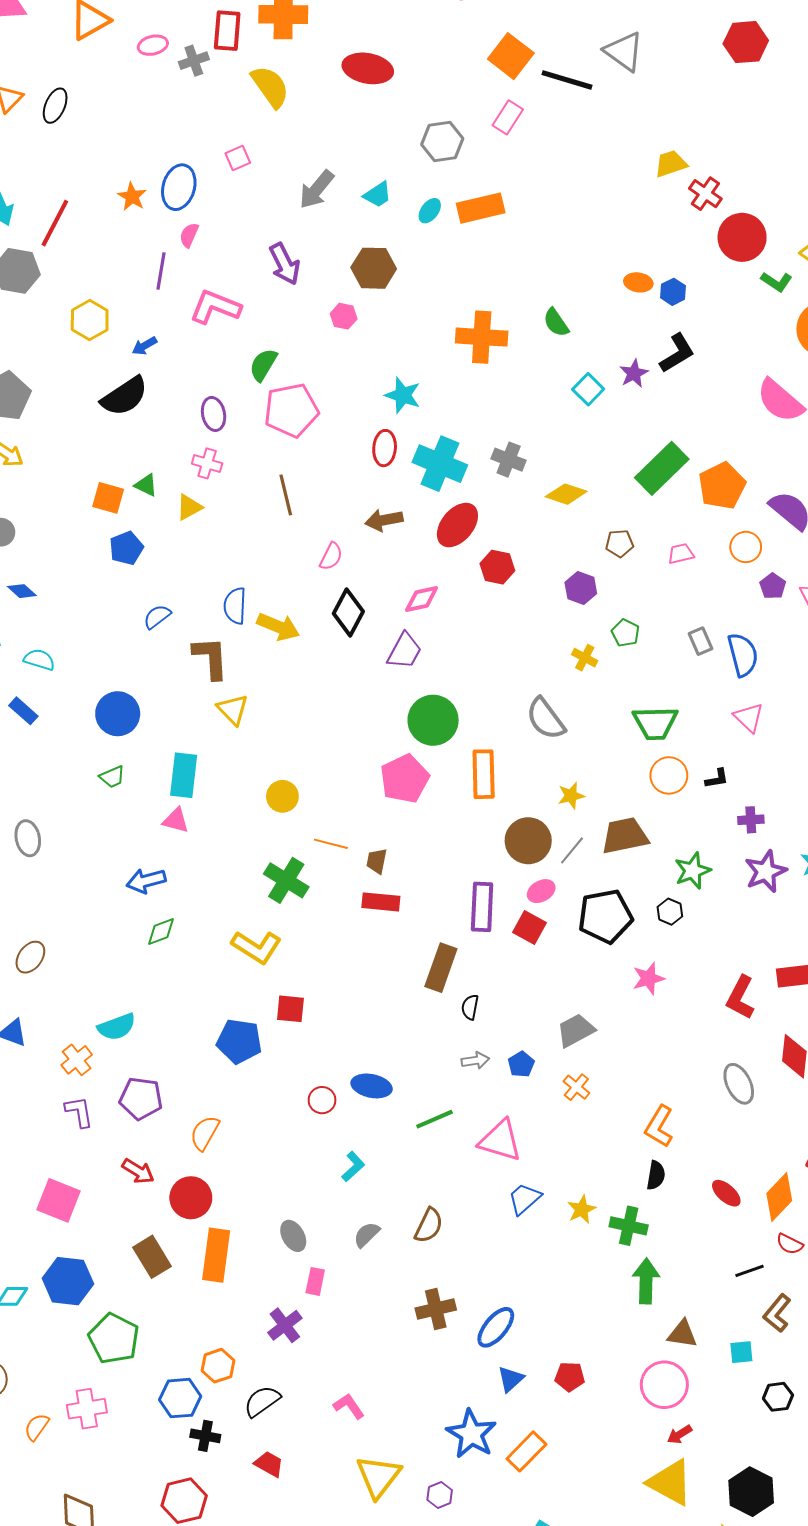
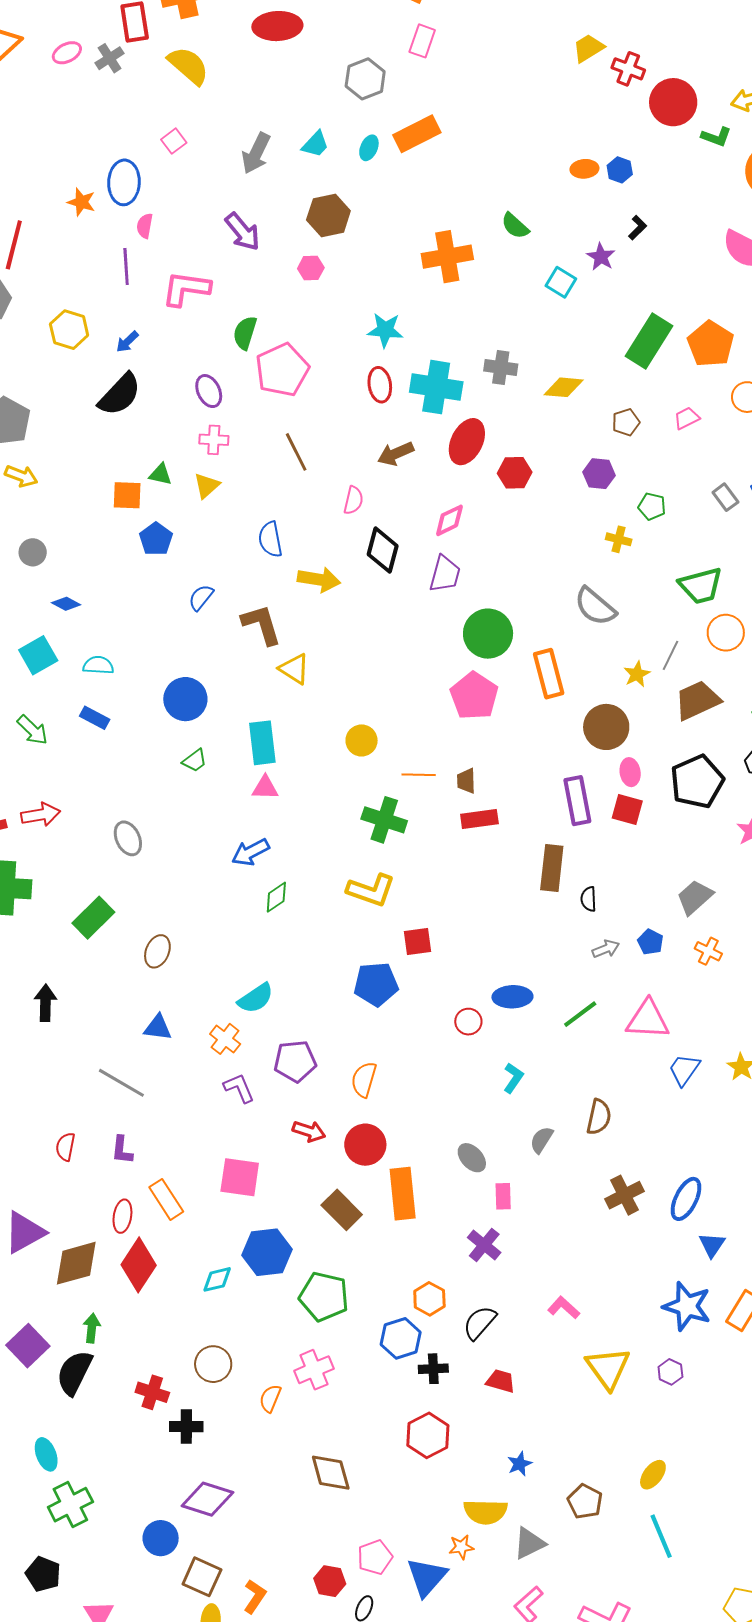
black L-shape: (677, 353) -> (638, 228), size x0.6
blue semicircle: (235, 606) -> (270, 539), moved
gray line: (572, 850) -> (670, 655), moved
pink ellipse: (541, 891) -> (630, 772), turned -56

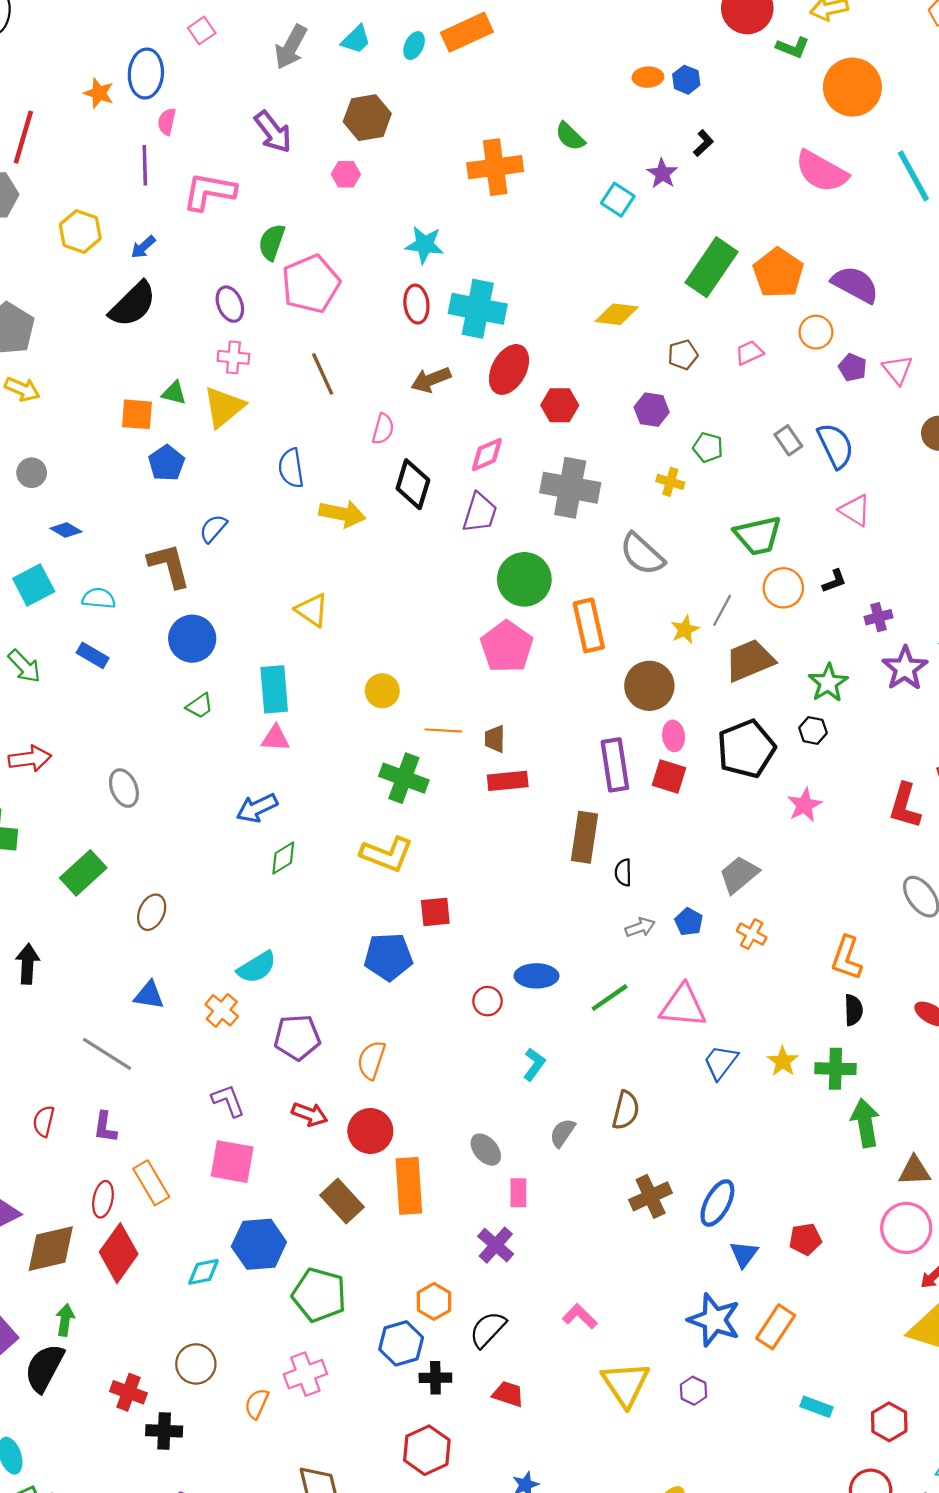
gray cross: (501, 368) -> (570, 488), moved, size x1.6
yellow triangle: (207, 486) -> (224, 407), size x1.5
brown L-shape: (261, 624) -> (169, 566), moved
purple L-shape: (239, 1088) -> (228, 1101), moved

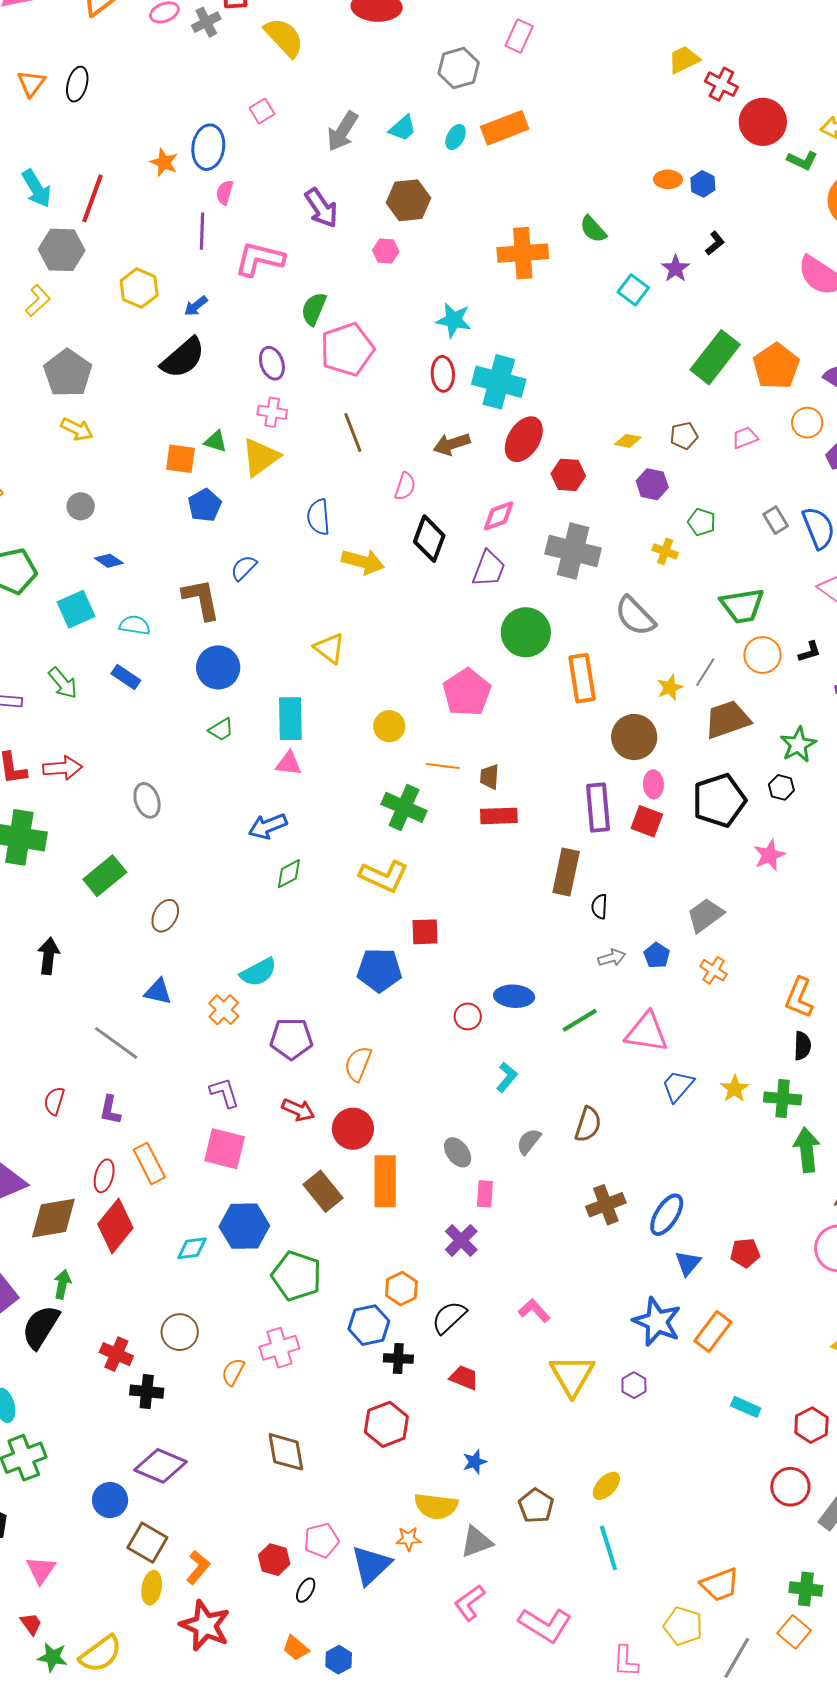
yellow diamond: (617, 314) -> (628, 441), moved, size x0.7
pink pentagon: (507, 647) -> (467, 692), moved

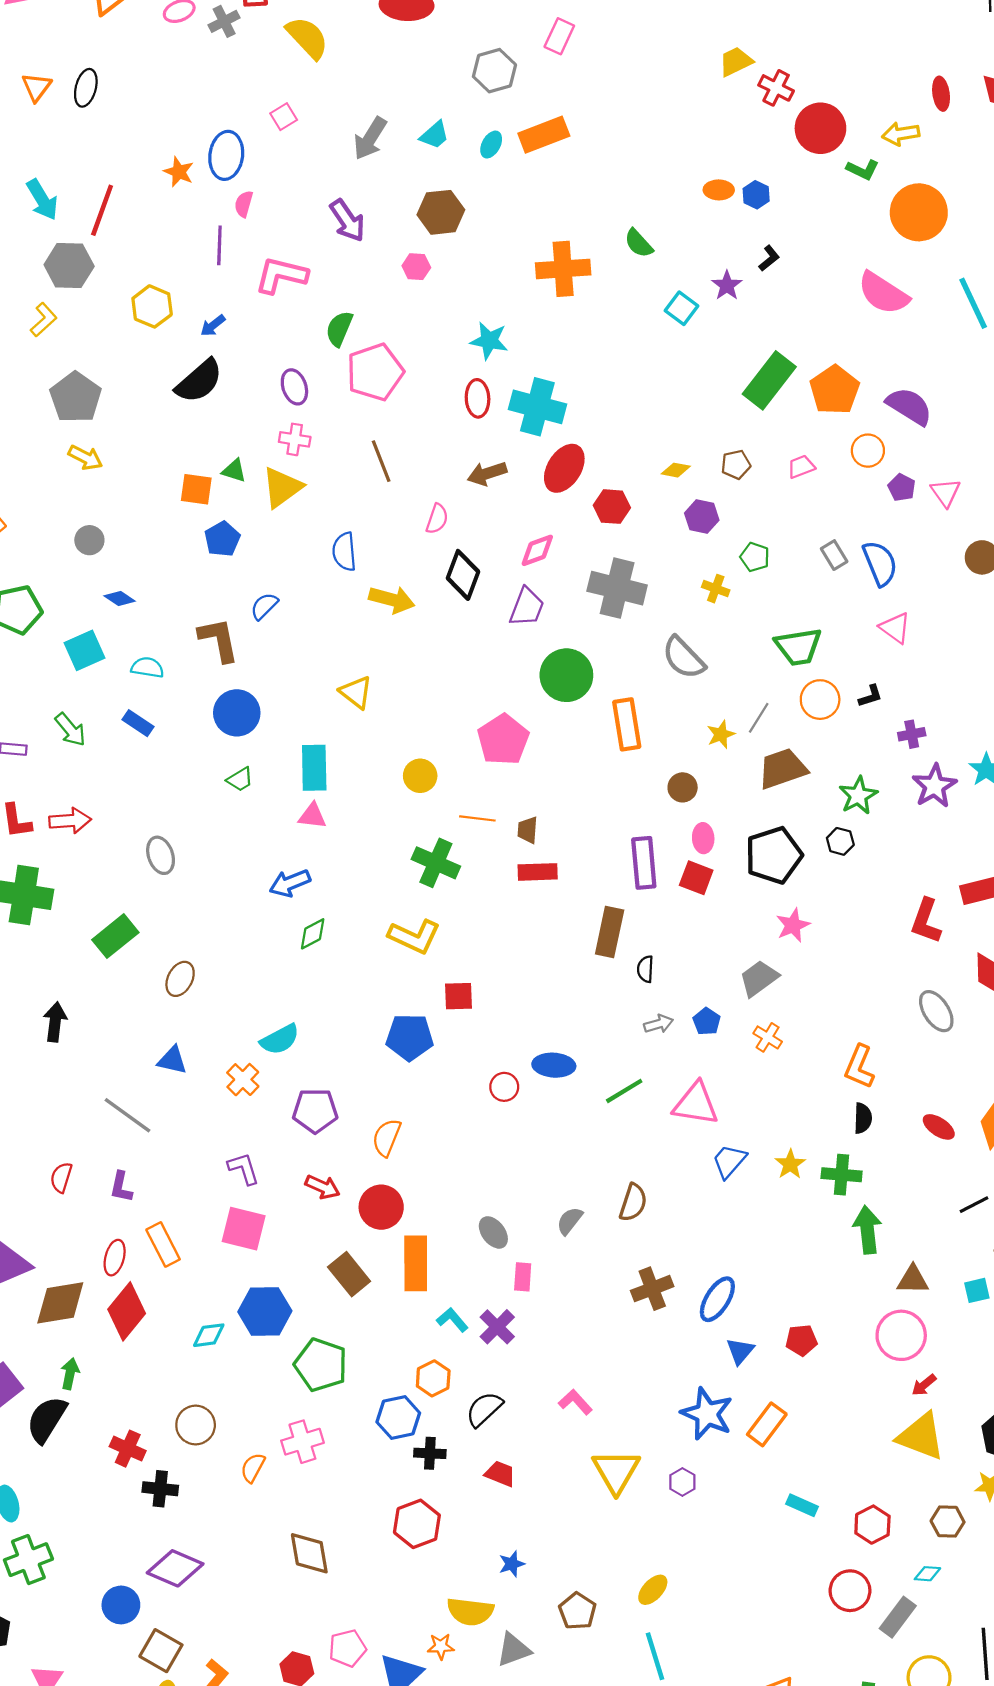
brown circle: (634, 737) -> (683, 787), size x0.6
pink star: (769, 855) -> (793, 925), moved
cyan L-shape: (507, 1077) -> (452, 1320), moved, turned -80

